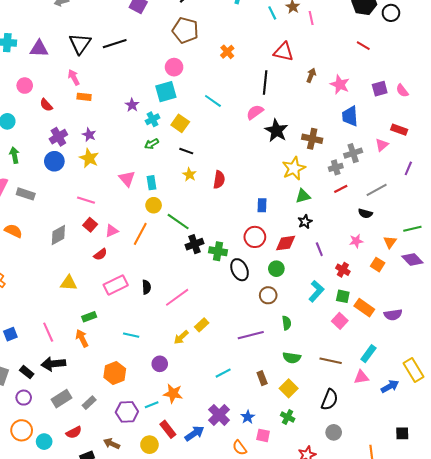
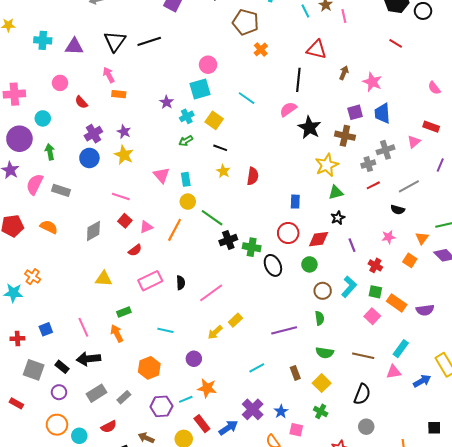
brown pentagon: (185, 30) -> (246, 22), moved
purple square: (380, 89) -> (355, 112), moved
brown circle: (268, 295) -> (323, 291), moved

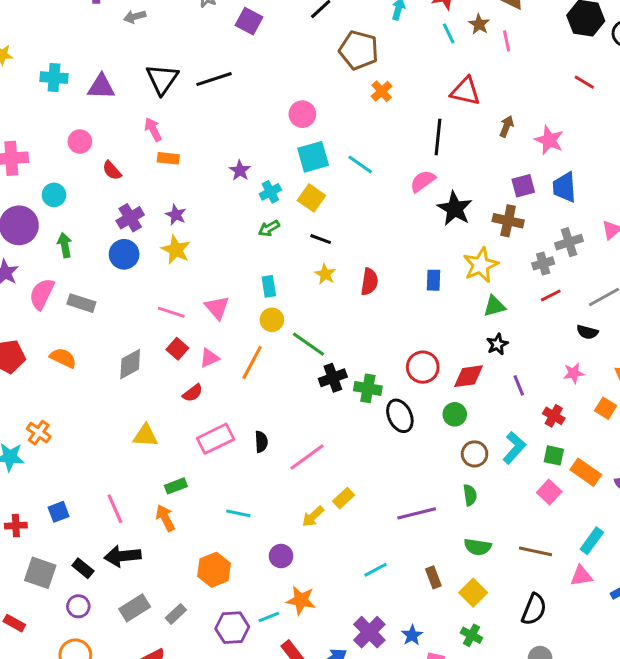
cyan square: (200, 89) -> (313, 157), moved
pink triangle: (161, 175) -> (217, 308), moved
blue rectangle: (295, 202) -> (433, 280), moved

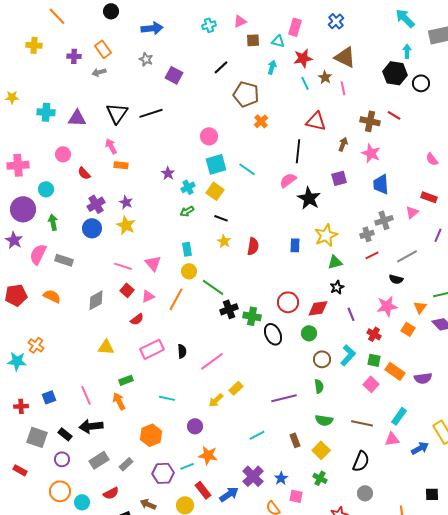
purple square: (523, 186) -> (339, 178), moved
brown cross: (508, 221) -> (370, 121), moved
pink star: (574, 373) -> (387, 306), size x1.5

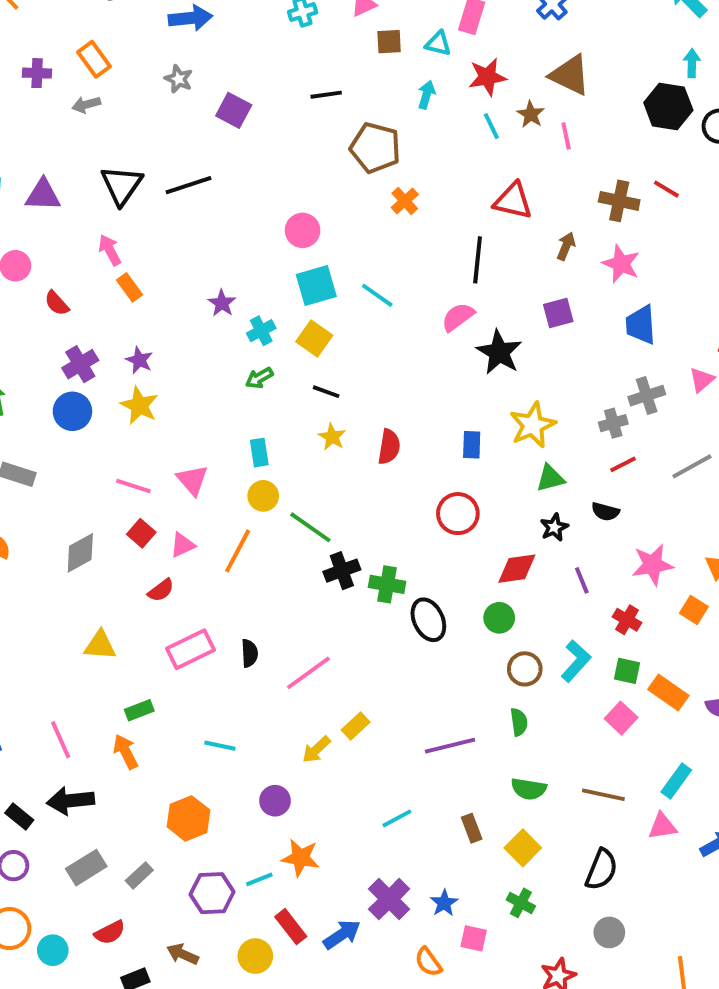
black line: (221, 67) -> (326, 95), turned 35
orange rectangle: (121, 165) -> (129, 287), turned 48
black semicircle: (396, 279) -> (605, 512), moved
red circle: (288, 302) -> (458, 514), moved

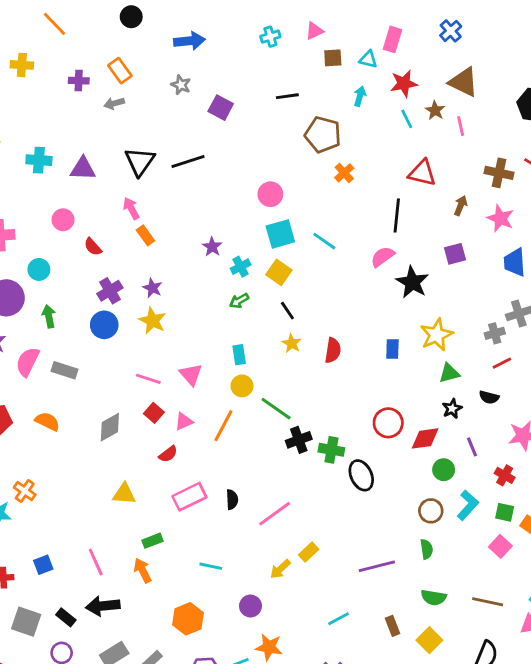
black line: (326, 392) -> (287, 311), turned 36
red circle: (458, 514) -> (388, 423), moved
green circle: (499, 618) -> (444, 470), moved

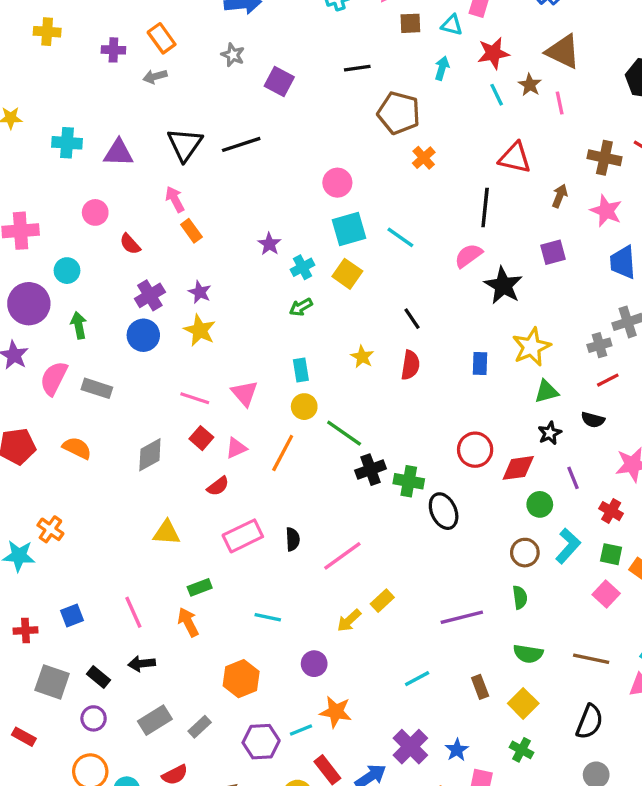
black line: (287, 311) -> (412, 319), moved
black arrow: (103, 606) -> (142, 664), size x0.7

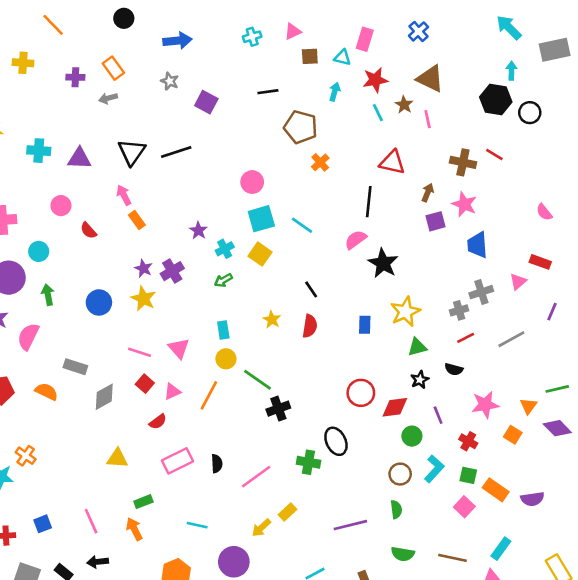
purple square: (553, 252) -> (435, 221), moved
purple cross: (150, 295) -> (172, 271), moved
gray rectangle: (97, 388) -> (75, 367), moved
green cross: (409, 481) -> (308, 462), moved
purple circle: (314, 664) -> (234, 562), size x1.5

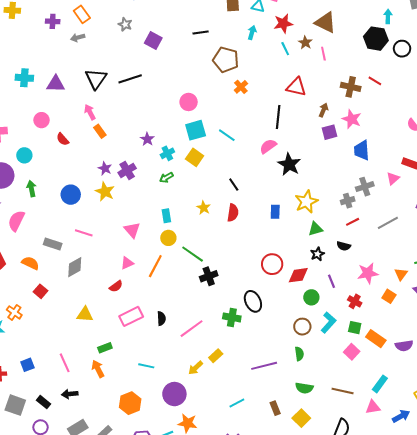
pink line: (140, 352) -> (84, 233), moved
red square: (145, 384) -> (41, 291), moved

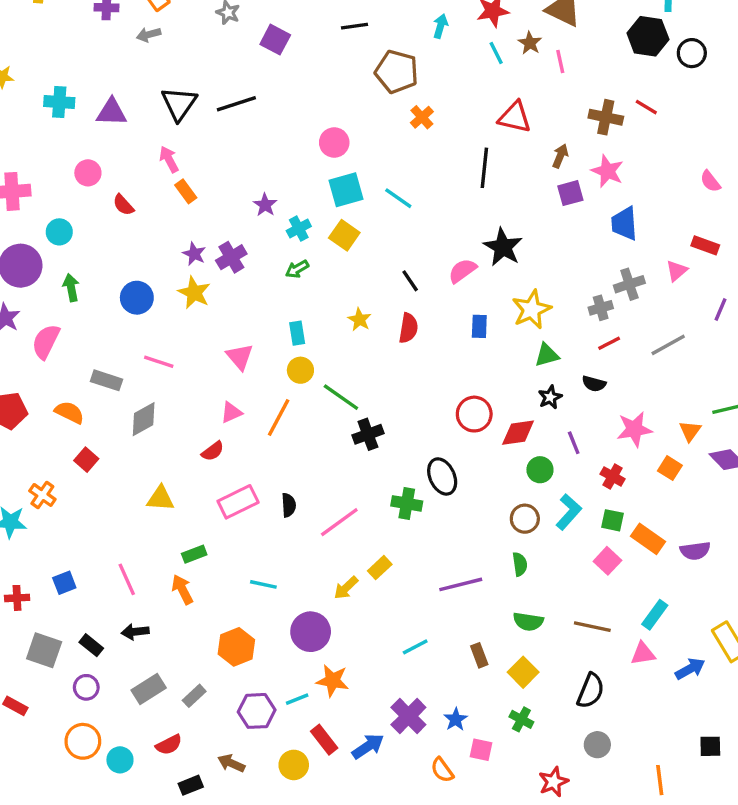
pink semicircle: (268, 146) -> (462, 271), moved

